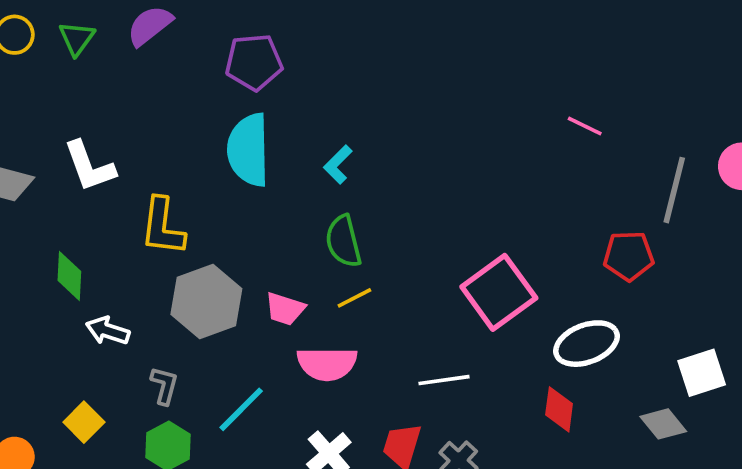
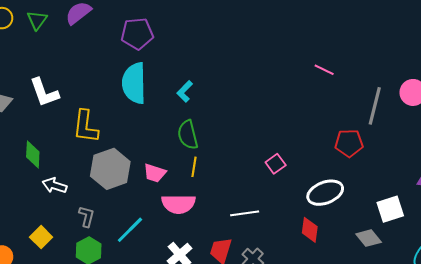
pink square: (499, 292) -> (276, 164), size x0.5
yellow line: (354, 298) -> (194, 167), turned -54

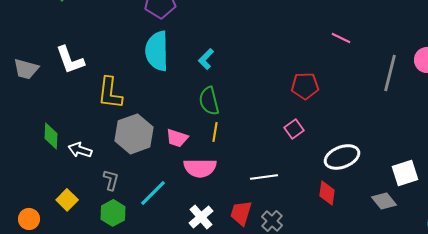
red pentagon: (349, 143) -> (305, 86), moved
green diamond: (33, 154) -> (51, 136), moved

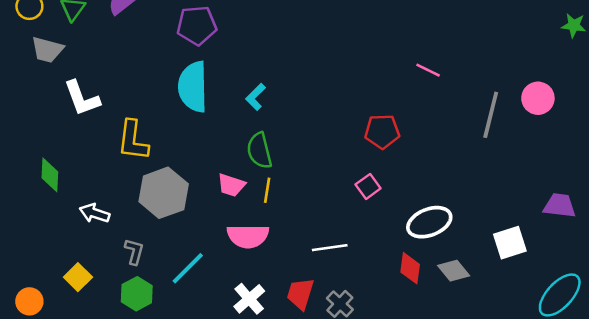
gray trapezoid: (26, 69) -> (47, 50), moved
green diamond: (51, 136) -> (50, 175), moved
pink trapezoid: (177, 138) -> (231, 185), moved
gray diamond: (384, 201) -> (454, 271), moved

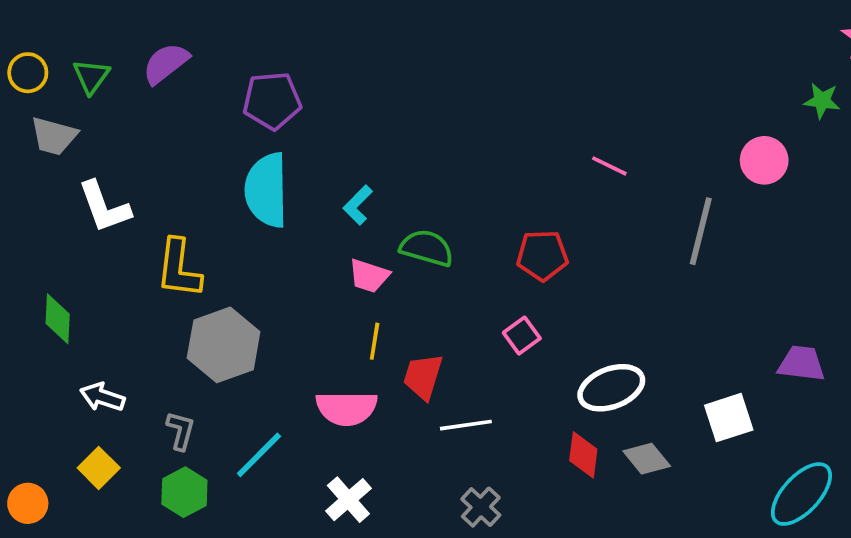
pink circle: (538, 98) -> (764, 160), moved
green semicircle: (259, 151) -> (427, 248), moved, turned 120
pink trapezoid: (231, 185) -> (369, 276), moved
white arrow: (95, 213) -> (102, 397), moved
red trapezoid: (300, 294) -> (423, 377), moved

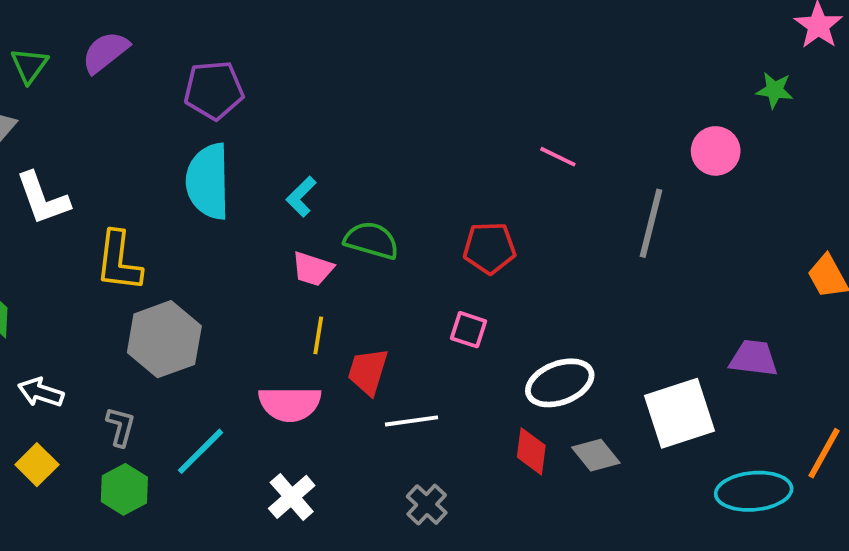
pink square: (522, 336) -> (468, 330), turned -36
white square: (729, 418) -> (680, 413), size x1.4
cyan ellipse: (801, 494) -> (754, 491), turned 42

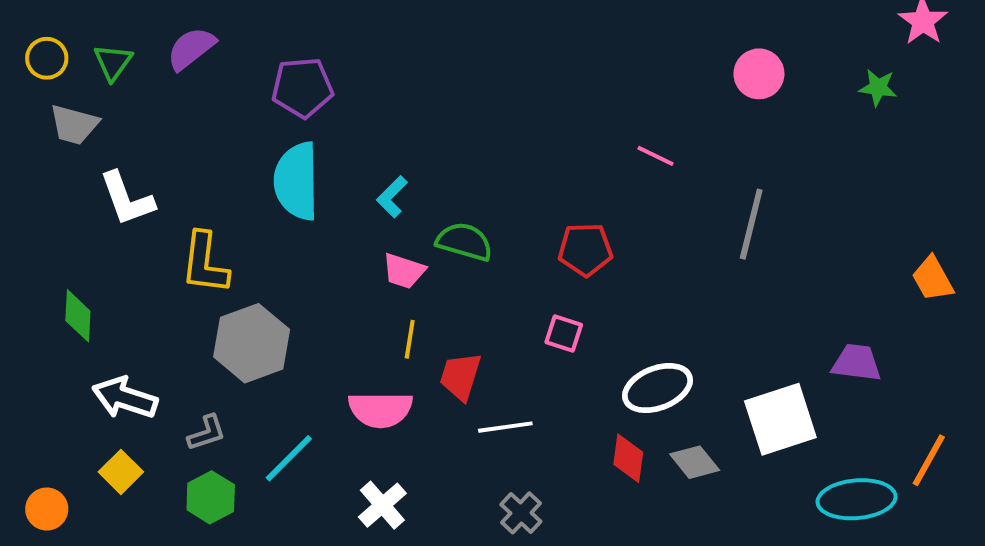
pink circle: (716, 151) -> (759, 74), moved
white arrow: (41, 392) -> (125, 398), size x1.4
gray L-shape: (121, 427) -> (207, 433), turned 57

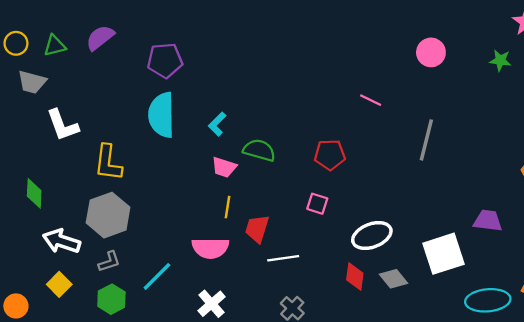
green triangle: (113, 62) -> (55, 46), turned 40
gray hexagon: (252, 343) -> (108, 215), moved

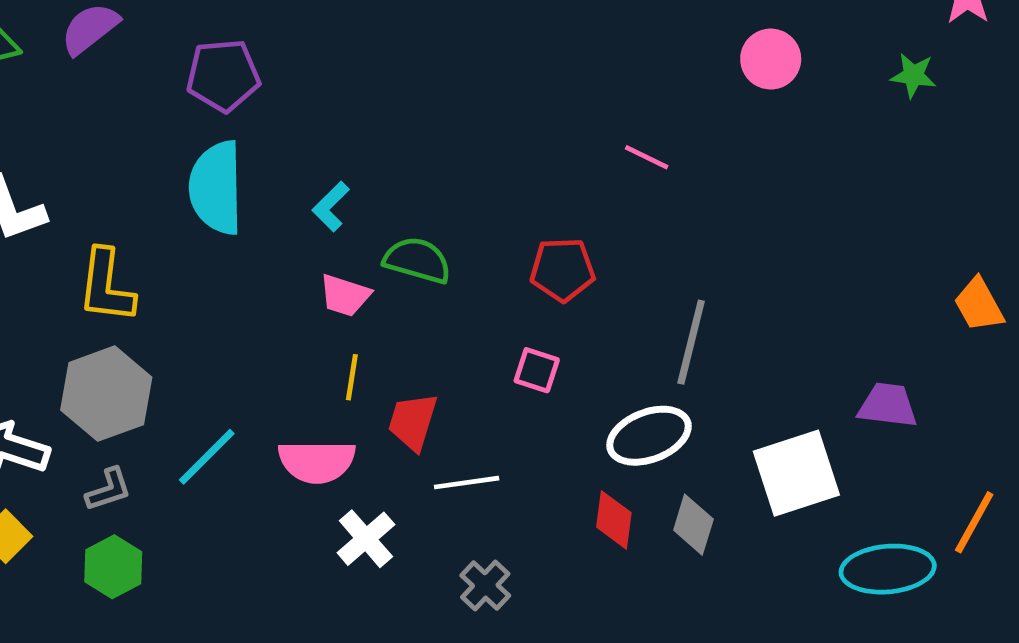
gray line: (426, 140) -> (691, 342), moved
cyan line: (157, 276) -> (207, 457), moved
gray diamond: (393, 279) -> (693, 525), turned 56
white cross: (212, 304) -> (366, 539), moved

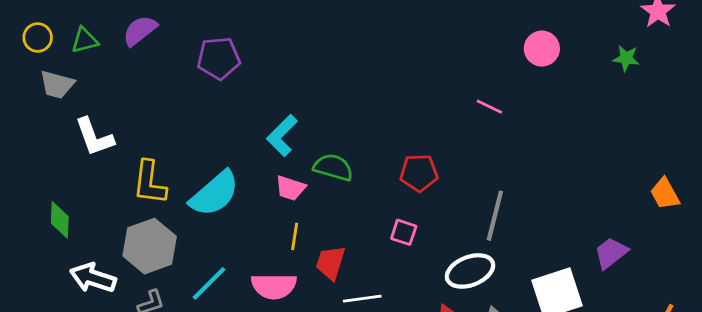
pink line: (647, 157) -> (489, 107), moved
cyan semicircle: (216, 188) -> (214, 194), moved, turned -130
cyan L-shape: (331, 206) -> (282, 136), size x1.4
purple trapezoid: (888, 405) -> (611, 253), turned -45

